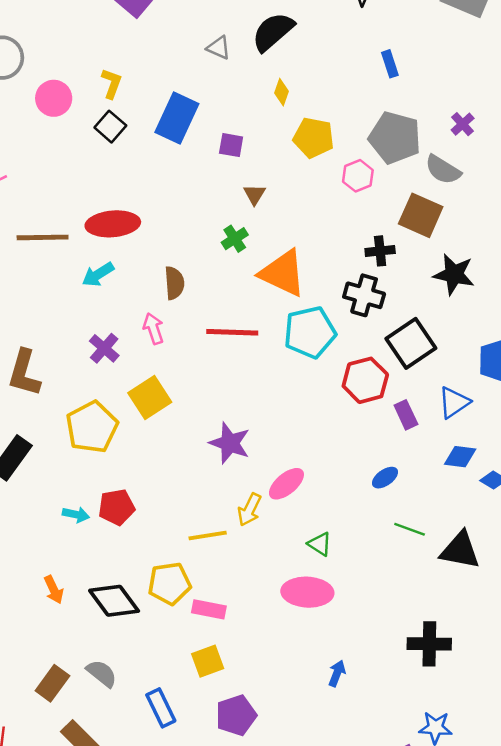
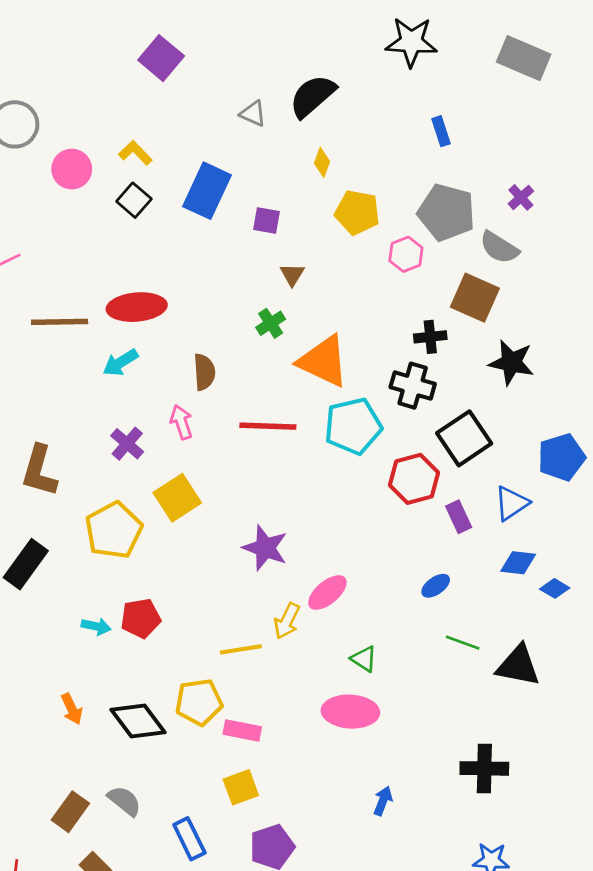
yellow L-shape: (112, 83) -> (135, 153), turned -64

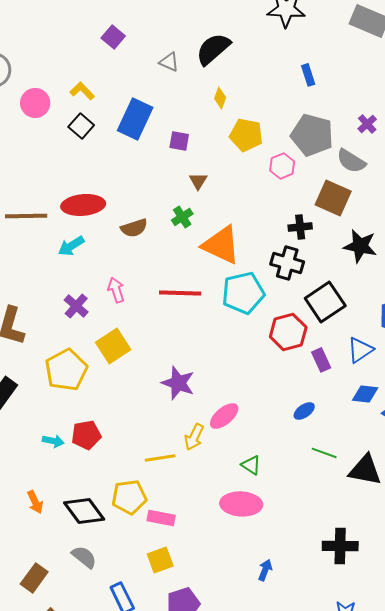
purple square: (161, 58) -> (113, 37), moved, size x0.7
brown semicircle: (204, 372) -> (134, 228), moved, turned 76
gray semicircle: (124, 801) -> (84, 557), moved

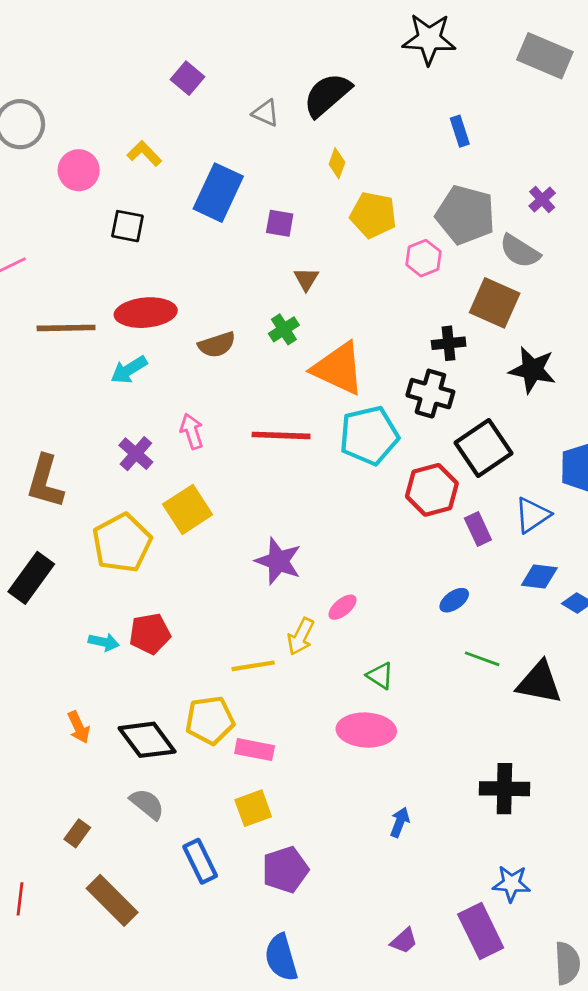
black square: (81, 126) -> (128, 226), moved, turned -30
pink ellipse: (224, 416) -> (342, 607), size x0.7
brown rectangle: (34, 578) -> (77, 833), size x0.7

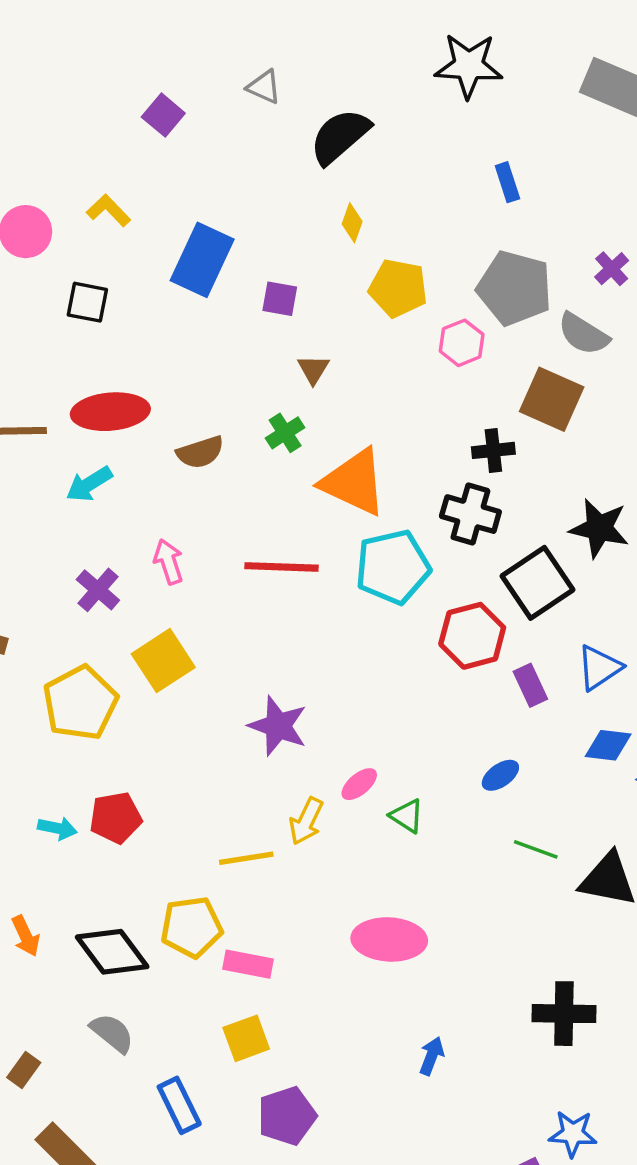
gray triangle: (266, 113) -> (264, 87), moved
black star: (532, 370) -> (599, 528), moved
green triangle: (380, 676) -> (407, 816), moved

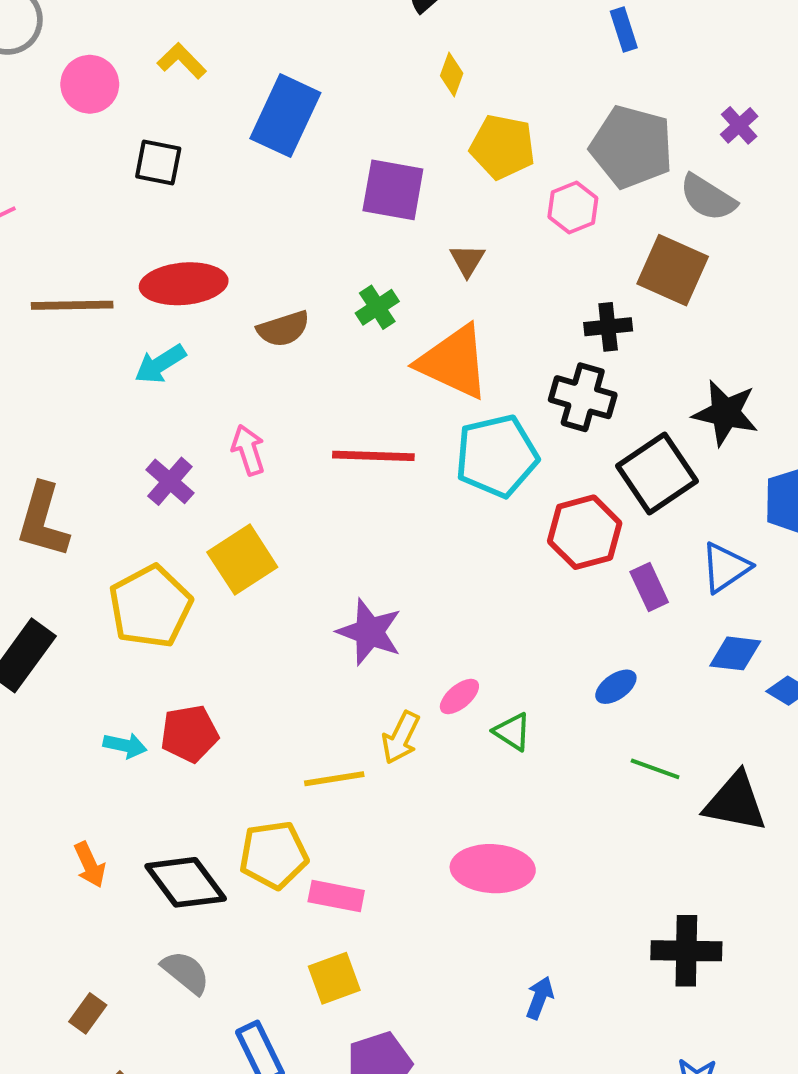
purple square: (280, 299) -> (393, 190), moved, size x1.6
brown triangle: (313, 369) -> (467, 260), moved

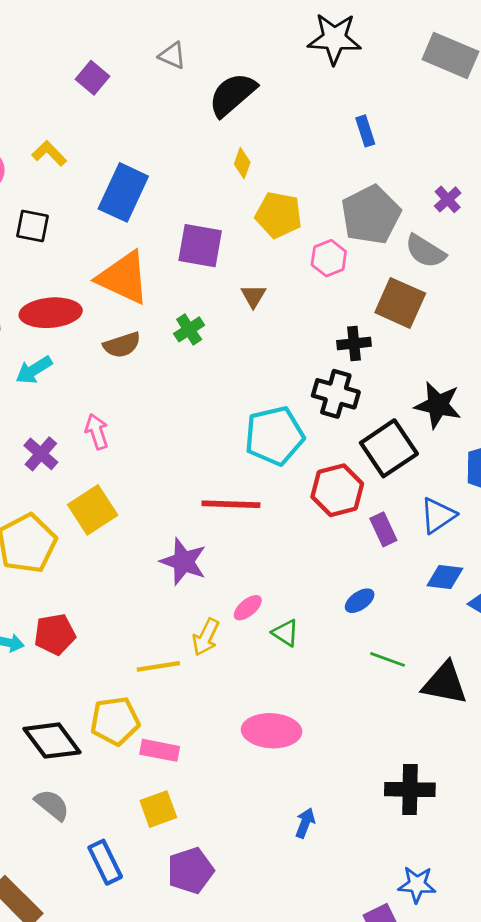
gray pentagon: (632, 147) -> (371, 215), turned 30
orange triangle: (454, 362) -> (123, 278), moved
red line: (373, 456) -> (231, 504), moved

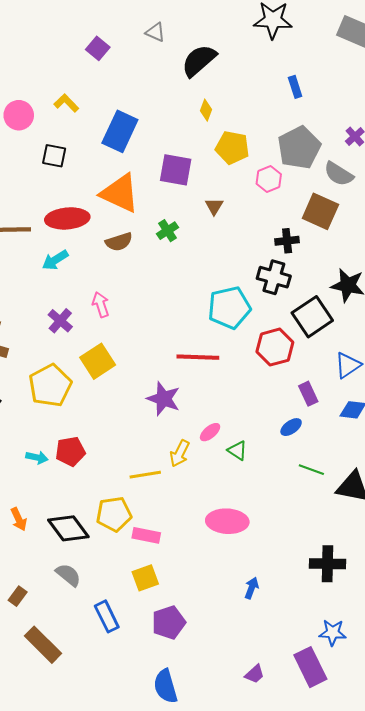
purple rectangle: (383, 529) -> (308, 394), moved

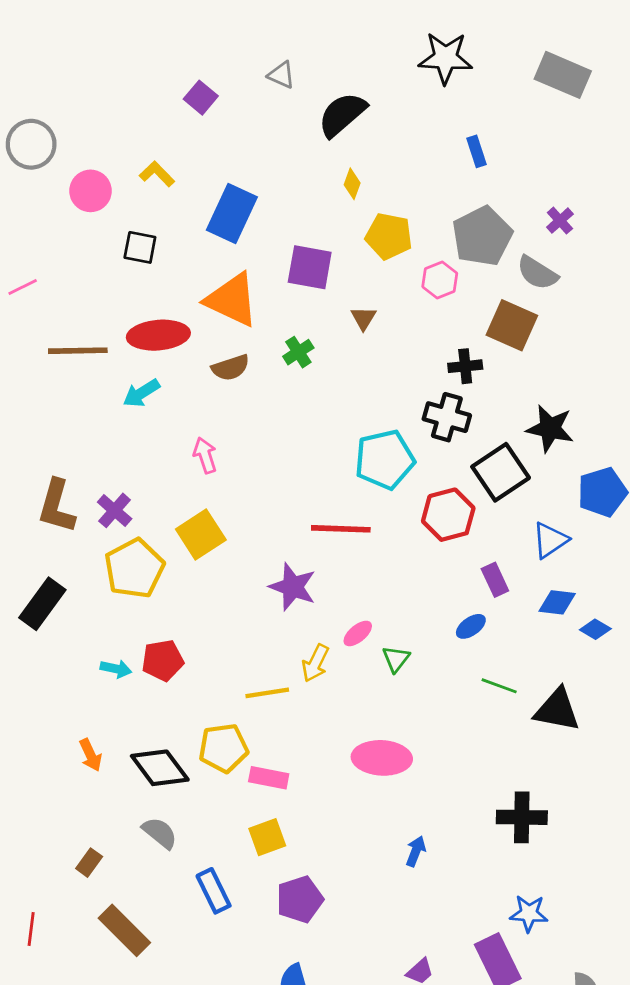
purple cross: (60, 321) -> (115, 510), moved
green triangle: (237, 450) -> (396, 659), turned 35

